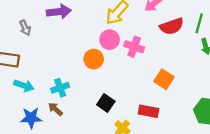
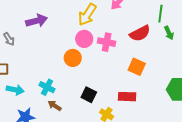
red semicircle: (172, 26) -> (140, 33), moved
cyan cross: (60, 88) -> (47, 87), turned -35
brown arrow: (55, 109) -> (55, 106), moved

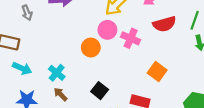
red semicircle: (140, 33) -> (164, 24), moved

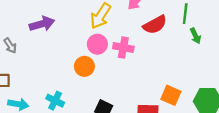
orange square: (157, 72) -> (171, 95), moved

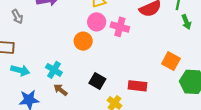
orange square: (171, 95) -> (171, 61), moved

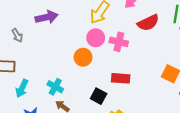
cyan arrow: (20, 70) -> (22, 88), turned 102
red rectangle: (137, 86) -> (121, 78), moved

